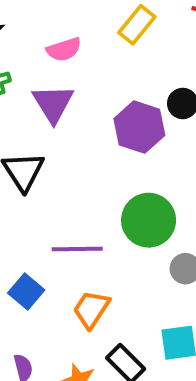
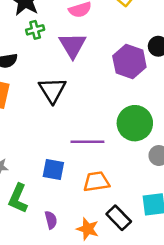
blue square: (26, 292) -> (53, 169), turned -30
orange trapezoid: (91, 309) -> (96, 182), turned 48

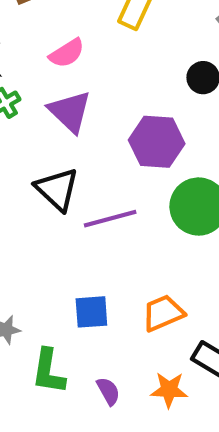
purple hexagon: (129, 61) -> (157, 142), moved
purple line: (87, 142) -> (110, 219), moved

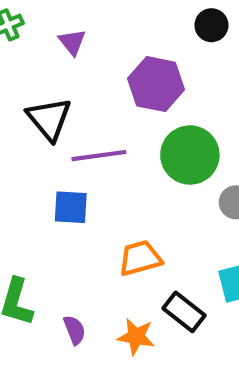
purple triangle: (70, 112) -> (72, 42), size x0.6
blue square: (91, 312) -> (71, 207), moved

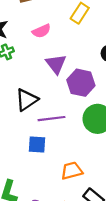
purple triangle: (72, 42) -> (56, 64), moved, size x1.5
black triangle: (49, 119) -> (27, 100), turned 35

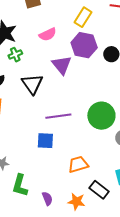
purple hexagon: (81, 83) -> (84, 45), moved
black triangle: (27, 100) -> (32, 84), moved, turned -30

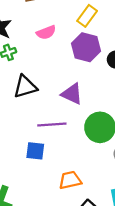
purple triangle: (62, 65) -> (72, 94), moved, turned -30
black triangle: (32, 84) -> (25, 87), turned 45

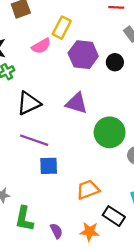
yellow rectangle: (87, 16) -> (62, 28), moved
purple line: (52, 125) -> (34, 140), moved, turned 32

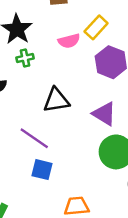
black triangle: (29, 103) -> (56, 100), moved
purple triangle: (76, 103) -> (104, 114), moved

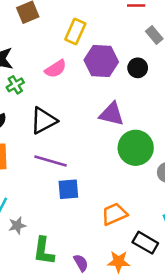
pink semicircle: (69, 41) -> (56, 69), moved
black triangle: (56, 100) -> (44, 120), moved

